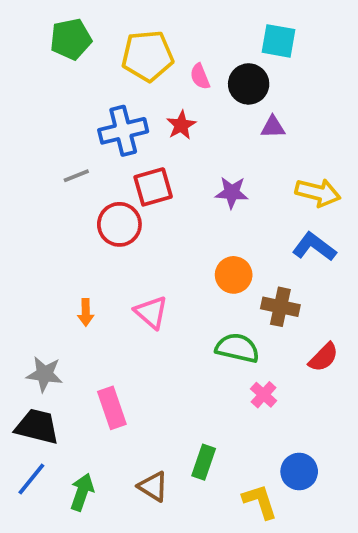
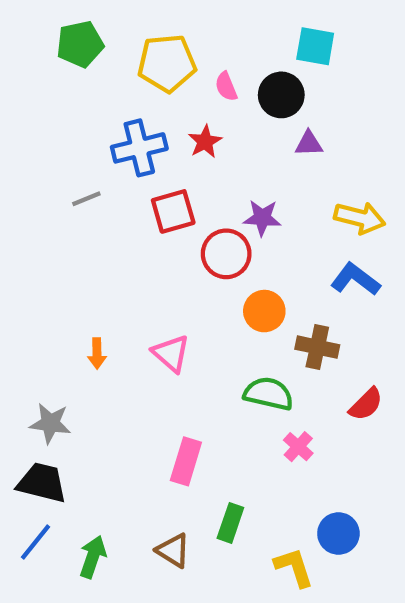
red circle: (119, 224) -> (226, 254), moved
pink rectangle: (112, 408) -> (186, 461), moved, turned 36

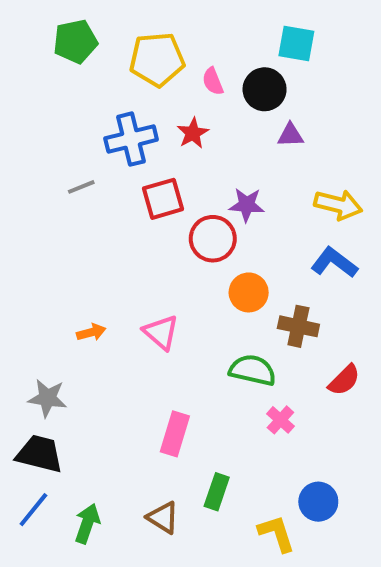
orange arrow: (97, 353) -> (91, 332), turned -104

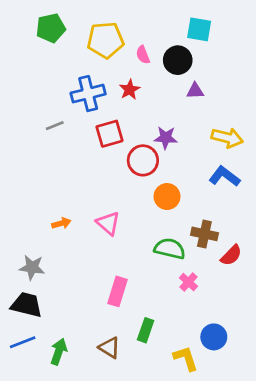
brown cross: (298, 326) -> (204, 234), moved
blue line: (33, 510) -> (23, 342), turned 30

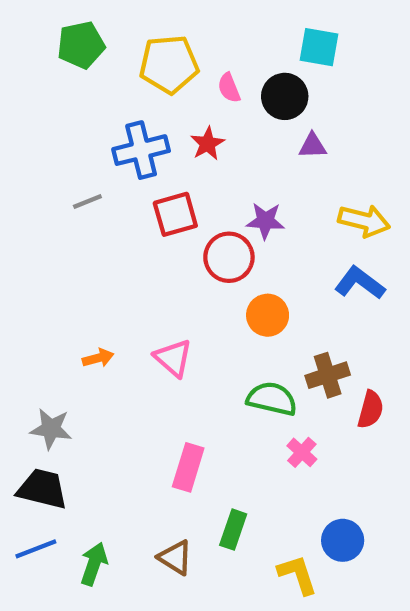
brown cross: (204, 234) -> (328, 375), turned -30
red semicircle: (231, 255) -> (370, 410), turned -30

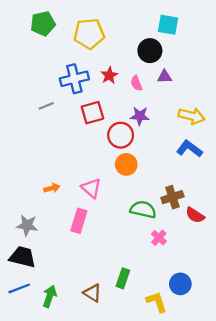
pink semicircle: (229, 88) -> (136, 83), moved
orange circle: (268, 315) -> (126, 164), moved
red semicircle: (370, 410) -> (195, 215), turned 108
pink rectangle: (188, 467) -> (79, 221), moved

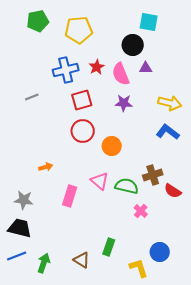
pink semicircle: (136, 83) -> (121, 74), size x1.6
gray line: (46, 106) -> (32, 97), moved
red circle: (121, 135) -> (83, 131), moved
pink triangle: (91, 188) -> (100, 181), moved

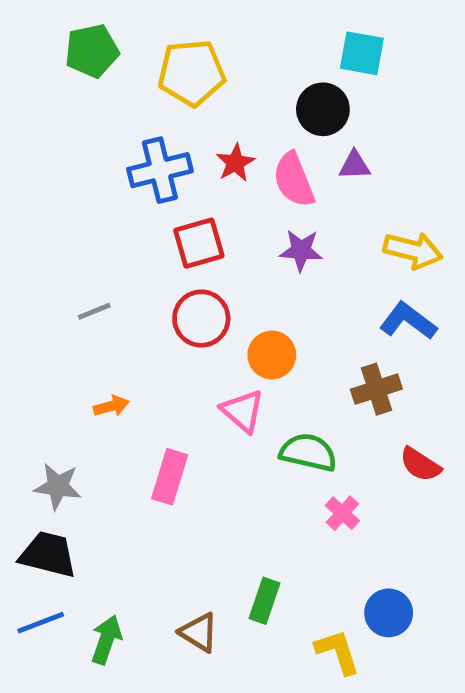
gray line: (32, 97) -> (94, 311), moved
brown cross: (153, 175) -> (376, 389), moved
pink triangle: (100, 181) -> (243, 411), moved

